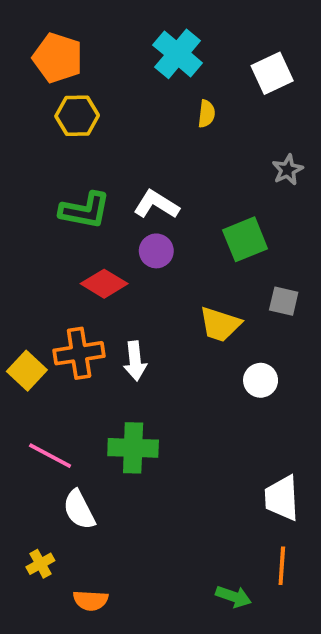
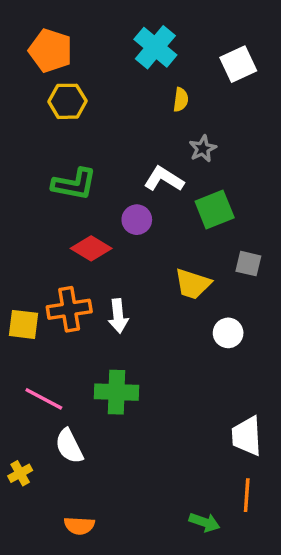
gray star: (288, 170) -> (203, 149), moved
white L-shape: (156, 205) -> (164, 179), moved
yellow square: (27, 371) -> (24, 324), turned -36
yellow cross: (40, 564) -> (20, 473), moved

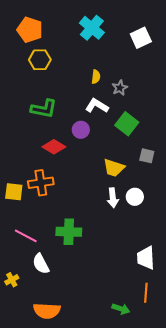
yellow semicircle: (181, 100) -> (96, 77), moved
green square: (215, 209) -> (127, 124), turned -30
white arrow: (118, 316) -> (113, 198), moved
orange semicircle: (79, 526) -> (47, 311), size x1.5

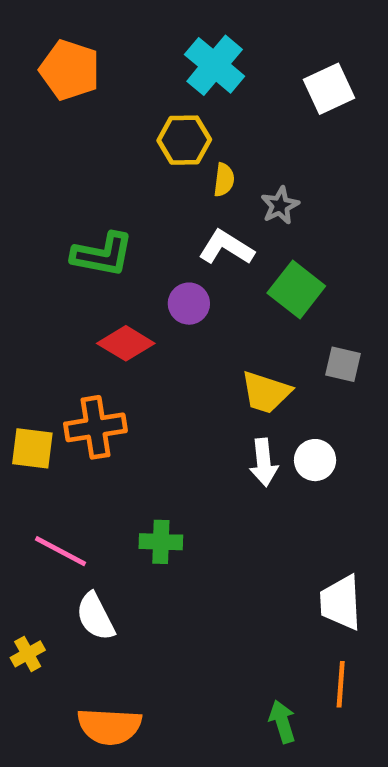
yellow hexagon: (40, 60) -> (184, 140), moved
green cross: (69, 232) -> (161, 542), size x0.7
green arrow: (121, 309) -> (282, 722), turned -126

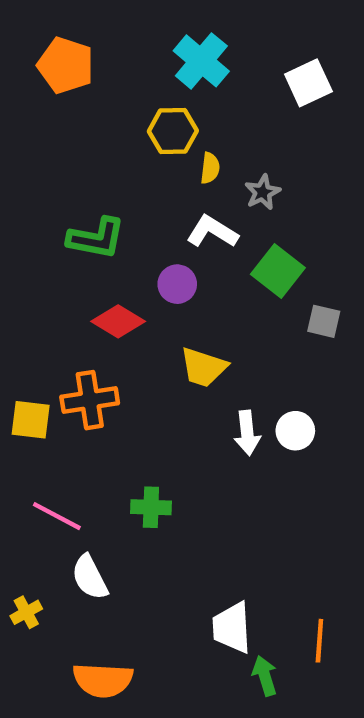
gray square: (343, 364) -> (324, 321), moved
yellow trapezoid: (266, 392) -> (203, 367), moved
white trapezoid: (341, 603) -> (232, 628), moved

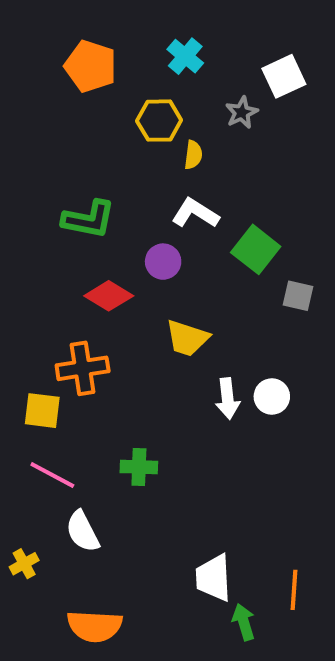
cyan cross: (201, 61) -> (185, 56), size x0.7
orange pentagon: (66, 65) -> (91, 66), moved
gray star: (263, 192) -> (242, 113), moved
yellow square: (31, 420) -> (42, 411), moved

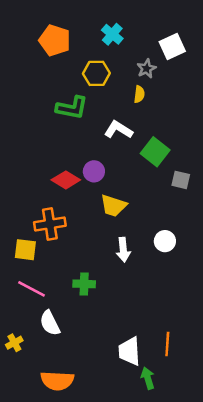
yellow semicircle: (193, 155) -> (139, 94), moved
green L-shape: (89, 219) -> (72, 108), moved
purple circle: (163, 262) -> (94, 171), moved
white arrow: (228, 399) -> (123, 250), moved
orange line: (294, 590) -> (167, 344), moved

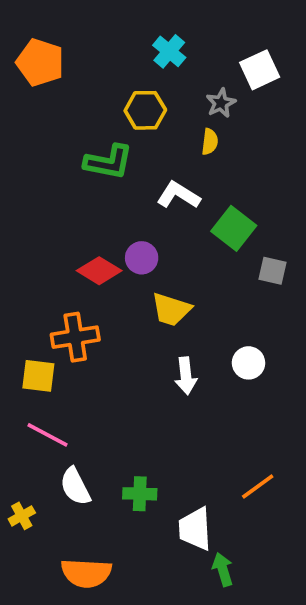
orange pentagon: (55, 40) -> (40, 62), moved
green cross: (84, 284) -> (140, 494), moved
orange line: (167, 344) -> (258, 486), moved, turned 50

